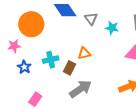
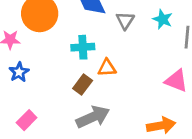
cyan star: (112, 28) -> (163, 19), moved
cyan cross: (51, 60) -> (83, 47), moved

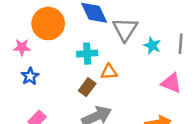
cyan star: (163, 19) -> (152, 46), moved
gray triangle: (125, 21) -> (125, 29), size x1.5

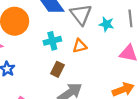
orange triangle: (109, 72) -> (80, 46), moved

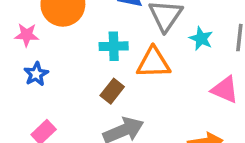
orange triangle: (80, 46) -> (153, 63), size x1.5

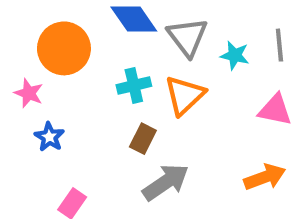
pink star: (27, 35) -> (29, 93), turned 30
orange triangle: (153, 63) -> (185, 95), turned -30

